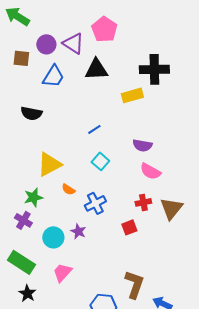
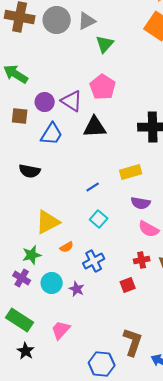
yellow rectangle: (132, 95) -> (131, 172), moved
orange semicircle: (68, 189) -> (67, 247), turned -64
cyan circle: (53, 237) -> (52, 283), moved

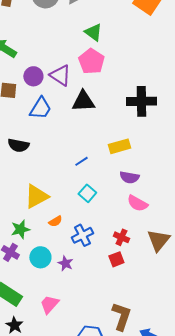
green triangle: (105, 44) -> (93, 32), moved, turned -36
red cross: (142, 260) -> (121, 237), moved, turned 35

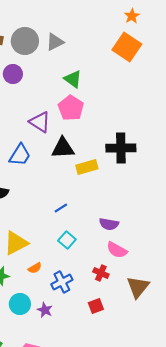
purple circle: (33, 76) -> (13, 74), moved
yellow rectangle: (119, 146) -> (87, 167), moved
red cross: (121, 237) -> (101, 273), moved

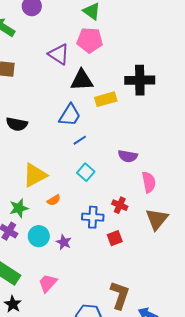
pink pentagon: (71, 108) -> (90, 40), turned -30
blue trapezoid: (20, 155) -> (70, 115), moved
pink semicircle: (117, 250) -> (149, 182), moved, turned -130
blue cross: (62, 282) -> (93, 217), moved, turned 30

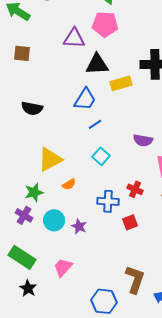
purple triangle: (59, 54) -> (74, 38), turned -30

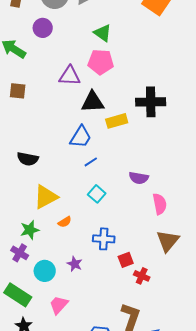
black semicircle: (32, 108) -> (28, 159), moved
red cross: (135, 189) -> (142, 276), moved
cyan circle: (54, 220) -> (45, 271), moved

